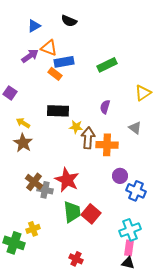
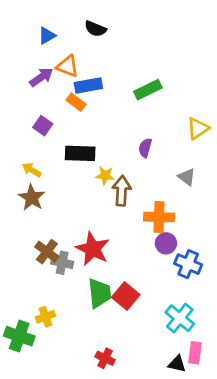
purple square: (10, 93) -> (43, 126), moved
orange cross: (107, 145) -> (159, 217), moved
cyan cross: (130, 230) -> (180, 318), turned -30
pink rectangle: (129, 248) -> (195, 353), moved

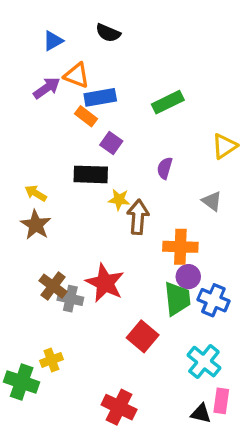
purple square: (43, 126) -> (111, 143), moved
green trapezoid: (100, 293) -> (177, 299), moved
red cross: (105, 358) -> (119, 407), size x1.5

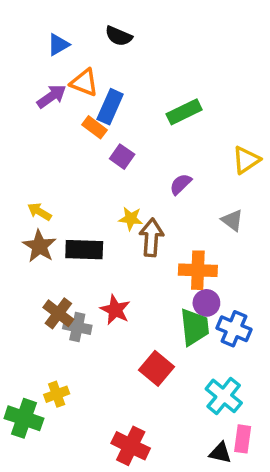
blue rectangle: (100, 97) -> (110, 107), turned -56
purple semicircle: (165, 168) -> (181, 184), turned 30
black rectangle: (91, 174) -> (84, 250), moved
red star: (105, 283) -> (115, 310), size x0.7

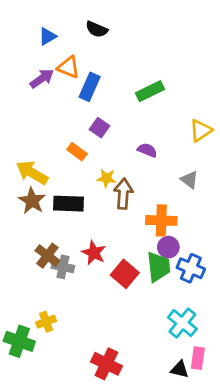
orange rectangle: (95, 127) -> (77, 152), moved
purple semicircle: (181, 184) -> (147, 150), turned 66
yellow arrow: (39, 212) -> (32, 173), size x1.6
red square: (157, 368) -> (125, 274), moved

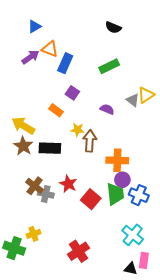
black semicircle: (97, 29) -> (113, 27), moved
gray triangle: (189, 180) -> (133, 100), moved
red cross: (106, 364) -> (78, 251), moved, turned 30

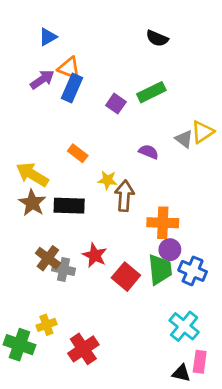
blue rectangle: (65, 63) -> (72, 88), moved
purple square: (72, 93) -> (116, 104), moved
red cross: (78, 251) -> (83, 349), moved

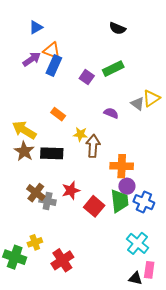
red star: (95, 255) -> (71, 190), turned 30

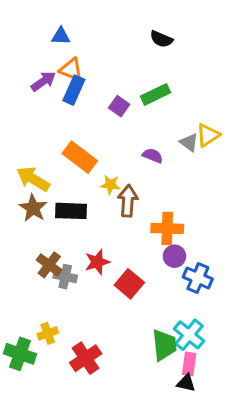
blue triangle: (36, 27) -> (61, 36), moved, turned 32
orange rectangle: (58, 114) -> (80, 157), size x1.6
green trapezoid: (120, 201) -> (164, 345), moved
pink rectangle: (149, 270) -> (189, 364), moved

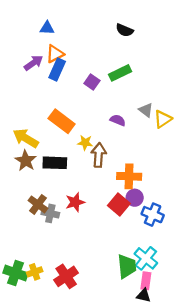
orange triangle: (71, 70) -> (55, 54), turned -48
yellow triangle: (208, 135) -> (163, 119), moved
red square: (129, 284) -> (119, 204), moved
yellow cross: (48, 333) -> (35, 272), moved

